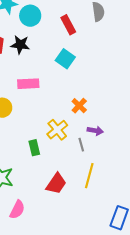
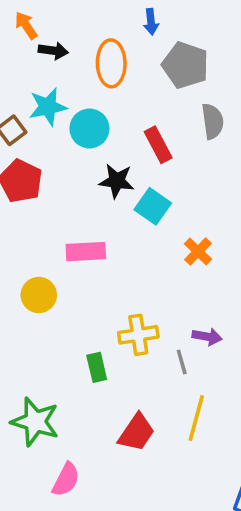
black star: (20, 45) -> (117, 181), moved
orange cross: (79, 106) -> (198, 252), moved
yellow cross: (57, 130) -> (138, 335), turned 30

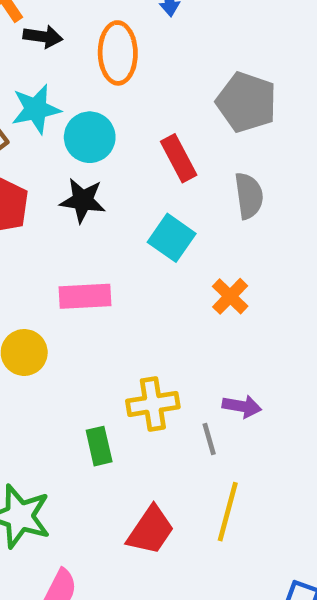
gray pentagon: (185, 65) -> (246, 102), moved
gray semicircle: (213, 121) -> (249, 196), moved
black star: (117, 181) -> (83, 200), moved

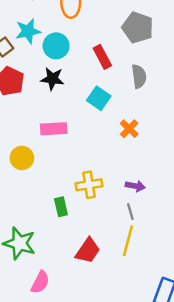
gray line: (209, 439) -> (130, 212), moved

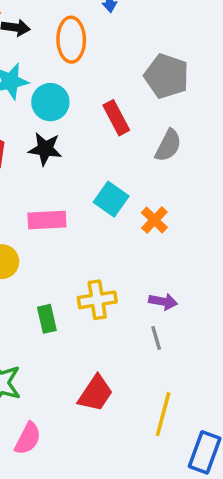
gray semicircle: (139, 76) -> (168, 145), turned 35
cyan square: (99, 98) -> (111, 199), moved
green rectangle: (61, 207) -> (47, 319), moved
yellow line: (128, 241) -> (163, 414), moved

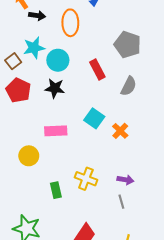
yellow cross: (97, 300) -> (86, 179), turned 30

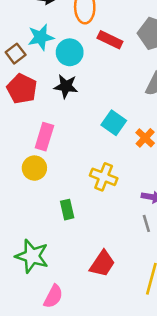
red rectangle: (97, 70) -> (110, 40), moved, turned -36
pink rectangle: (56, 131) -> (44, 137), moved, turned -70
yellow cross: (86, 179) -> (104, 177), moved

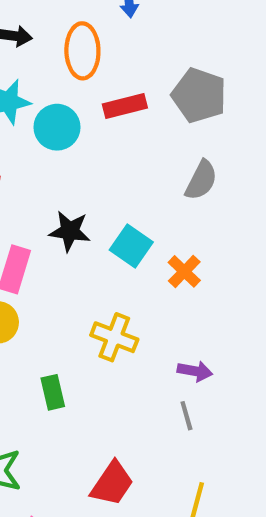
red rectangle: (110, 40) -> (125, 106), turned -40
black star: (66, 86) -> (70, 231), moved

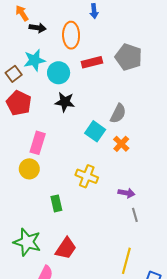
gray semicircle: (201, 180) -> (118, 114), moved
black star: (70, 231) -> (65, 102), moved
gray line: (186, 416) -> (135, 215), moved
red trapezoid: (112, 484) -> (66, 248), moved

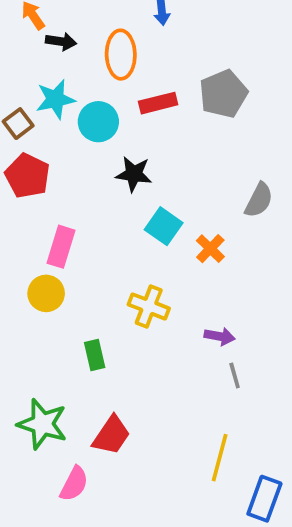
gray pentagon: (129, 57) -> (223, 94), turned 30
black star: (65, 102) -> (134, 174), moved
gray semicircle: (118, 114) -> (259, 200), moved

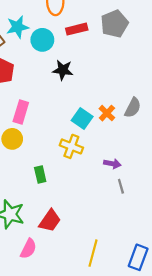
gray semicircle: (259, 200) -> (133, 108), moved
cyan square: (164, 226) -> (82, 118), moved
yellow line: (220, 458) -> (93, 253), moved

